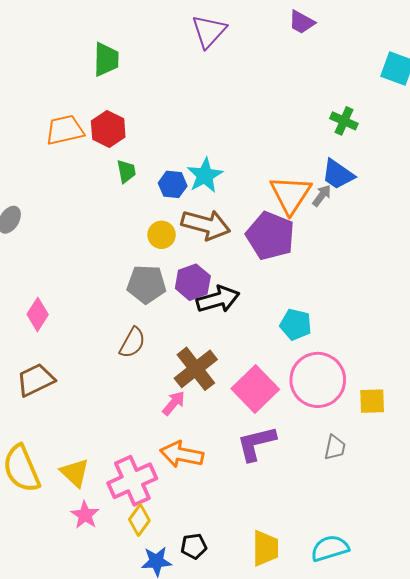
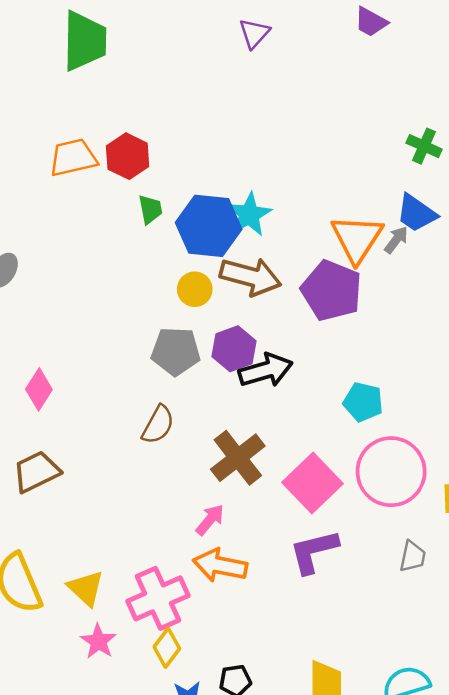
purple triangle: (209, 31) -> (254, 33), size x0.7
green trapezoid: (106, 59) -> (85, 41), moved, size x1.4
blue hexagon: (173, 184) -> (209, 226), size x1.8
pink arrow: (174, 403) -> (210, 520), moved

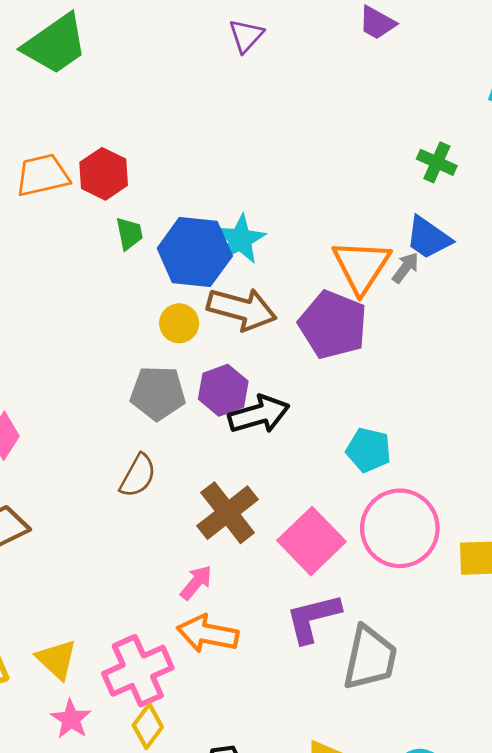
green trapezoid: (85, 41) -> (55, 44), turned 54
gray trapezoid: (413, 557) -> (370, 658), moved, size x1.8

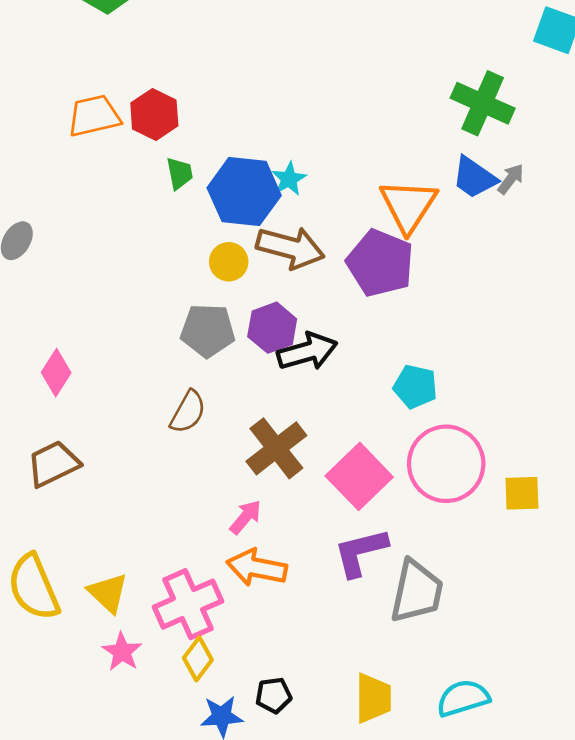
green cross: (437, 162) -> (483, 103), size x1.6
cyan star: (240, 239) -> (289, 179), size x0.7
gray arrow: (406, 268) -> (511, 179), moved

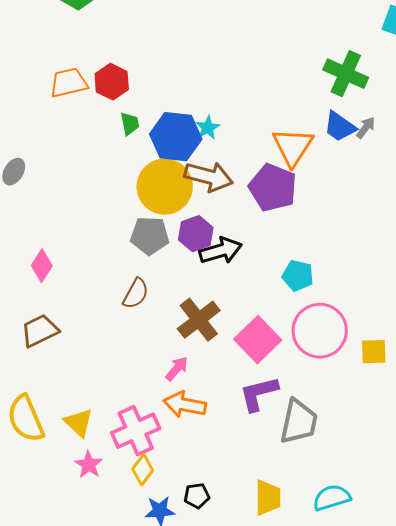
yellow circle: (229, 262) -> (165, 187), size x2.0

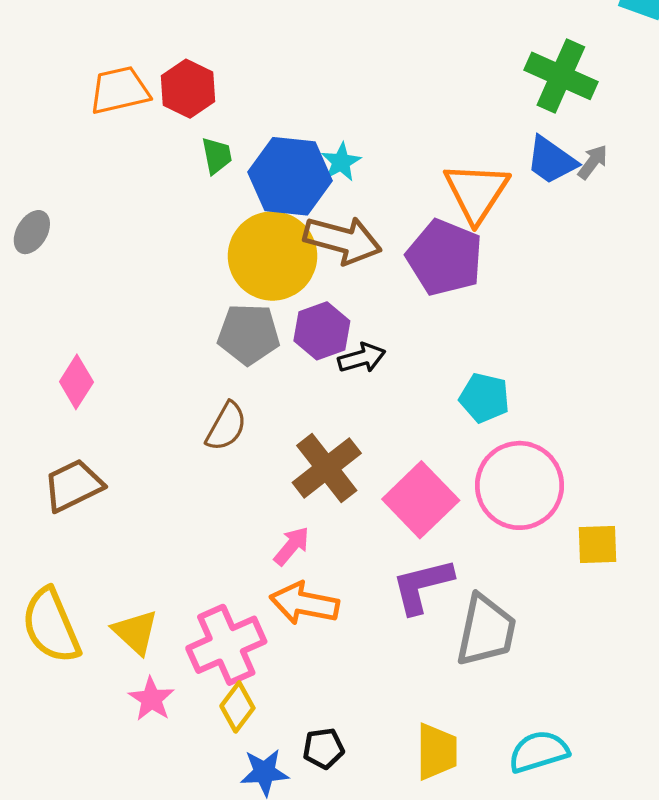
black arrow: (221, 251) -> (362, 358), size x0.7
yellow square: (374, 352) -> (598, 544), moved

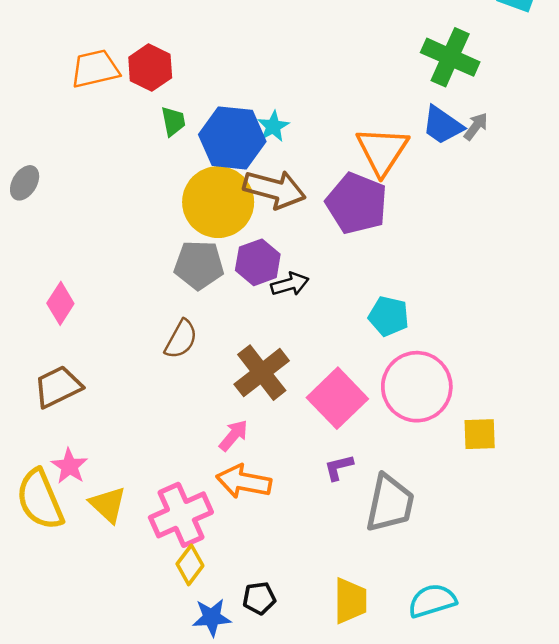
purple L-shape: (422, 586) -> (339, 467), size x0.6
pink star: (151, 699) -> (69, 466), moved

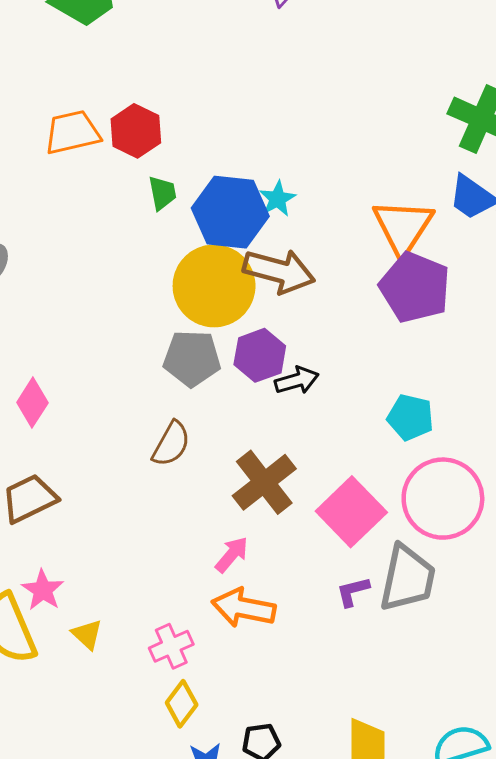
purple pentagon: (357, 203) -> (415, 287), moved
gray trapezoid: (390, 503) -> (407, 578), moved
yellow triangle: (108, 505) -> (87, 634), size x0.7
pink cross: (181, 515) -> (171, 646), size x0.6

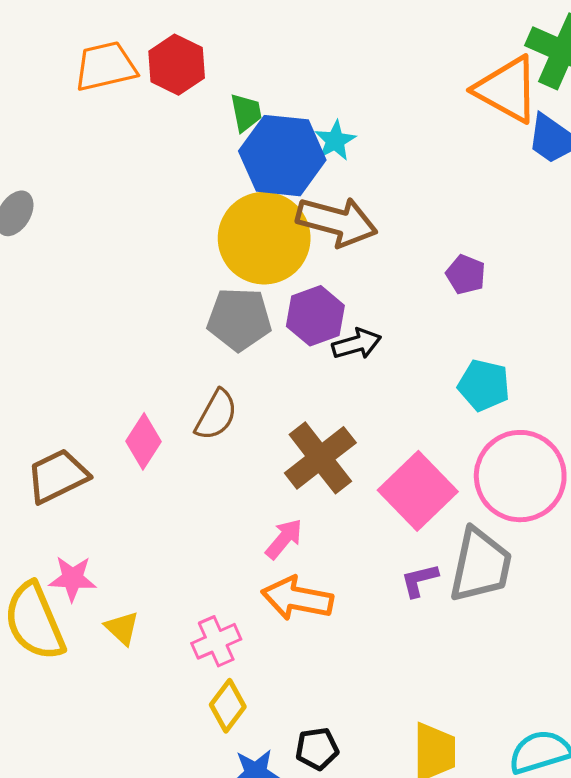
green trapezoid: (162, 193) -> (246, 113), moved
orange triangle: (403, 227) -> (507, 89), moved, turned -34
purple pentagon: (415, 287) -> (466, 274), moved, size x0.5
pink diamond: (32, 403) -> (144, 441), moved
pink star: (43, 590) -> (72, 578), turned -30

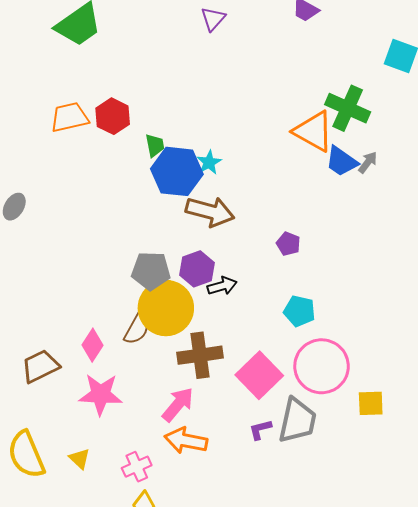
yellow circle: (264, 238) -> (166, 308), moved
brown cross: (320, 458) -> (200, 355), turned 30
pink arrow: (284, 539) -> (178, 404), size x1.4
pink star: (72, 578) -> (101, 394), moved, size x1.5

